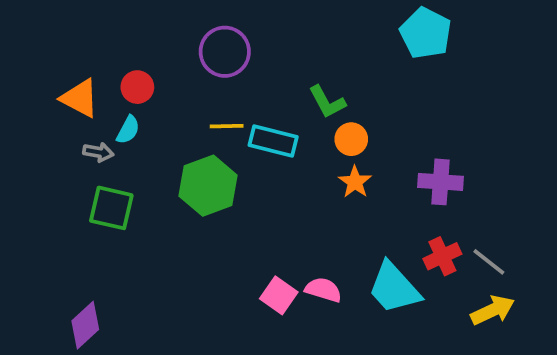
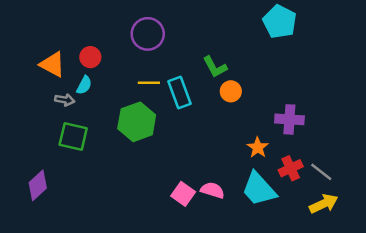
cyan rectangle: (273, 141) -> (179, 93), turned 56
orange star: (355, 182) -> (258, 147), moved
purple diamond: (85, 325) -> (38, 185), moved

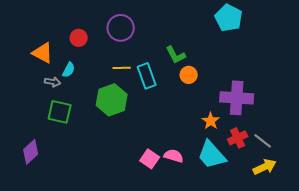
red circle: (90, 57) -> (79, 38), moved
purple cross: (289, 119) -> (237, 98), size x1.4

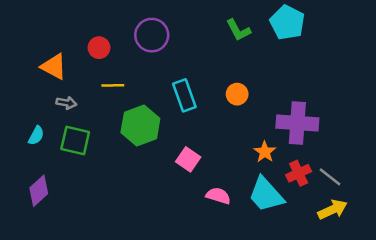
green L-shape: (176, 55) -> (238, 30), moved
yellow line: (122, 68) -> (113, 85), moved
cyan semicircle: (69, 70) -> (36, 136), moved
pink square: (150, 159) -> (188, 159), moved

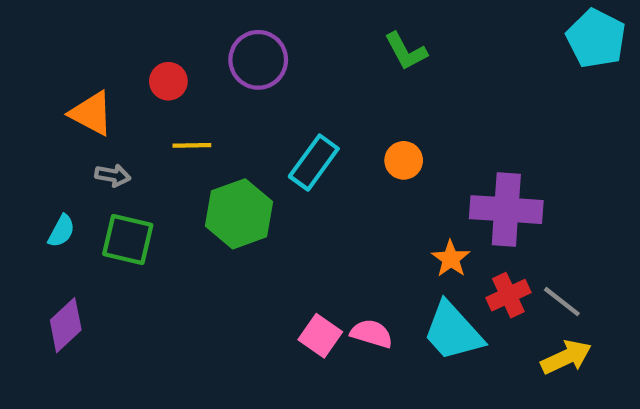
cyan pentagon: (287, 23) -> (596, 38), moved
cyan rectangle: (184, 95) -> (314, 163), turned 56
pink square: (188, 159) -> (320, 336), moved

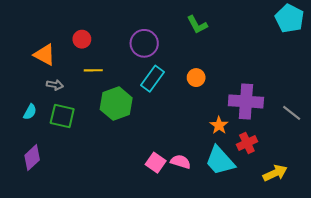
purple circle: (258, 60) -> (144, 43), moved
gray line: (562, 302) -> (292, 113), moved

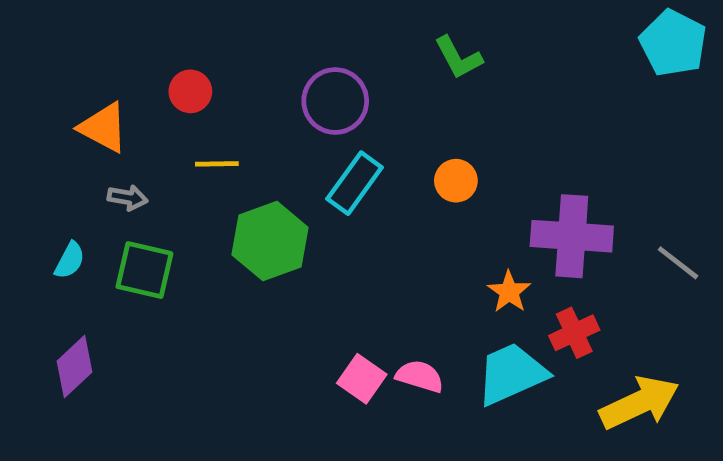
cyan trapezoid: (220, 161) -> (511, 374), turned 108
yellow arrow: (275, 173) -> (639, 403), size x1.4

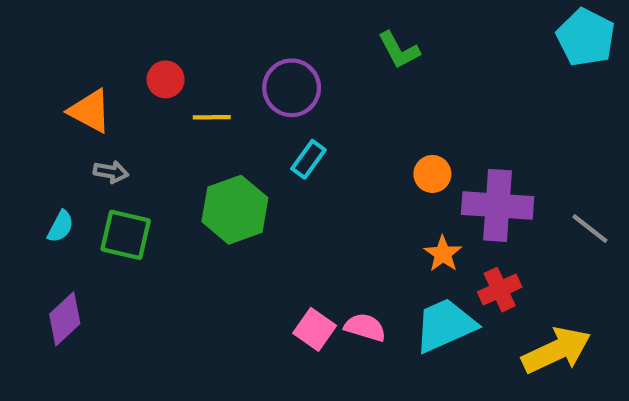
yellow line: (217, 164) -> (212, 117), moved
orange circle: (456, 181) -> (432, 174), moved
cyan rectangle: (355, 183) -> (308, 159), size x0.7

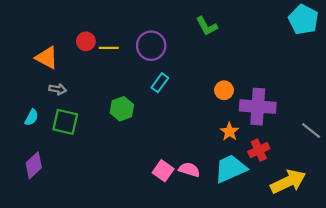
yellow line: (212, 117) -> (109, 48), moved
green hexagon: (235, 210) -> (122, 109), size x0.7
gray line: (590, 229) -> (311, 131), moved

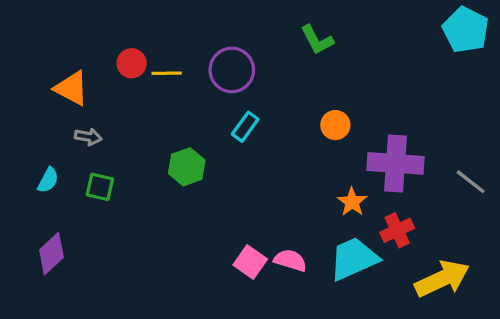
orange circle: (224, 90) -> (335, 125), moved
green square: (65, 122) -> (100, 187), size x0.7
gray line: (311, 131) -> (471, 182), moved

